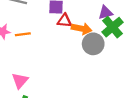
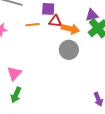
orange line: (23, 34) -> (32, 25), moved
gray circle: (93, 44) -> (69, 50), moved

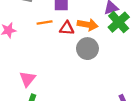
red triangle: (55, 21) -> (67, 28), moved

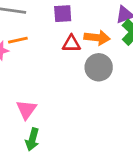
orange line: (45, 23) -> (18, 40), moved

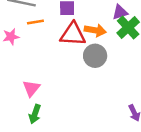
orange line: (18, 40) -> (35, 22), moved
red triangle: (71, 44) -> (73, 34), size x1.6

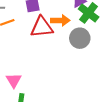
gray circle: (95, 56) -> (80, 38), moved

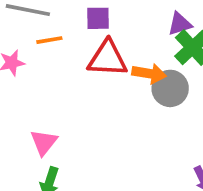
orange arrow: (60, 20) -> (149, 73), moved

